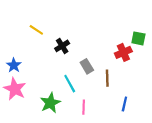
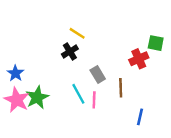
yellow line: (36, 30) -> (77, 33), moved
green star: (50, 103) -> (37, 97), moved
pink line: (84, 107) -> (94, 100), moved

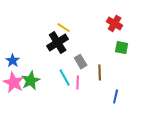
green square: (156, 43) -> (122, 48), moved
black cross: (70, 52) -> (58, 43), size x1.5
red cross: (139, 59) -> (115, 24), moved, turned -35

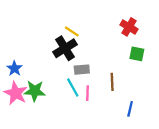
gray rectangle: (81, 62) -> (82, 70), moved, turned -64
green star: (31, 81) -> (35, 91), turned 30

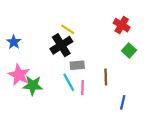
green square: (137, 54) -> (129, 50), turned 32
blue star: (14, 68) -> (14, 42), moved
pink star: (16, 93) -> (19, 75), moved

